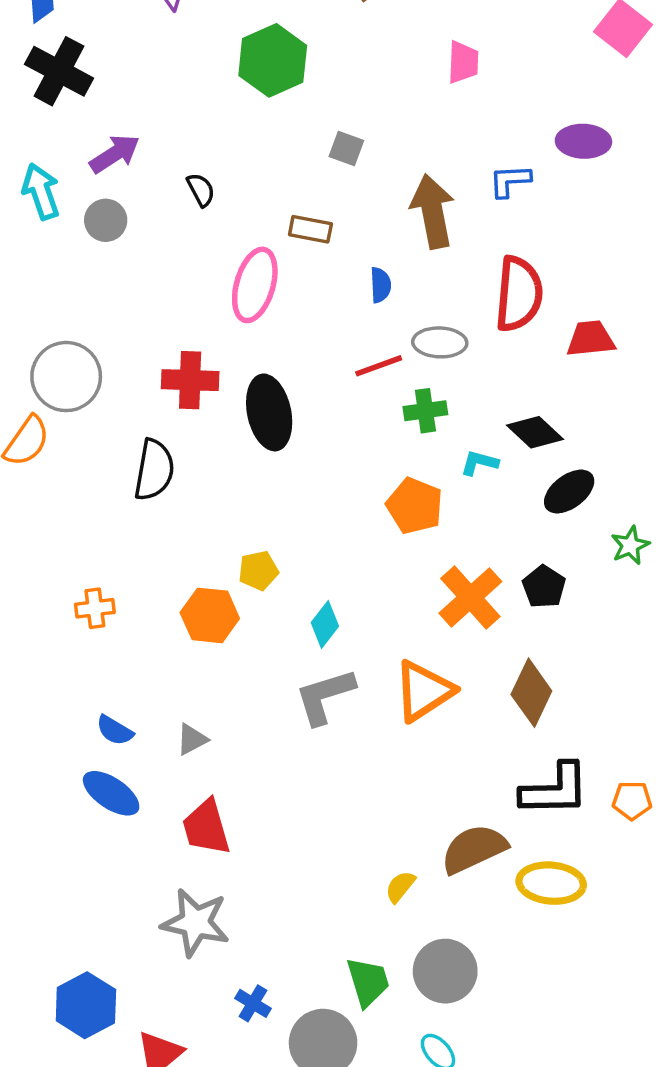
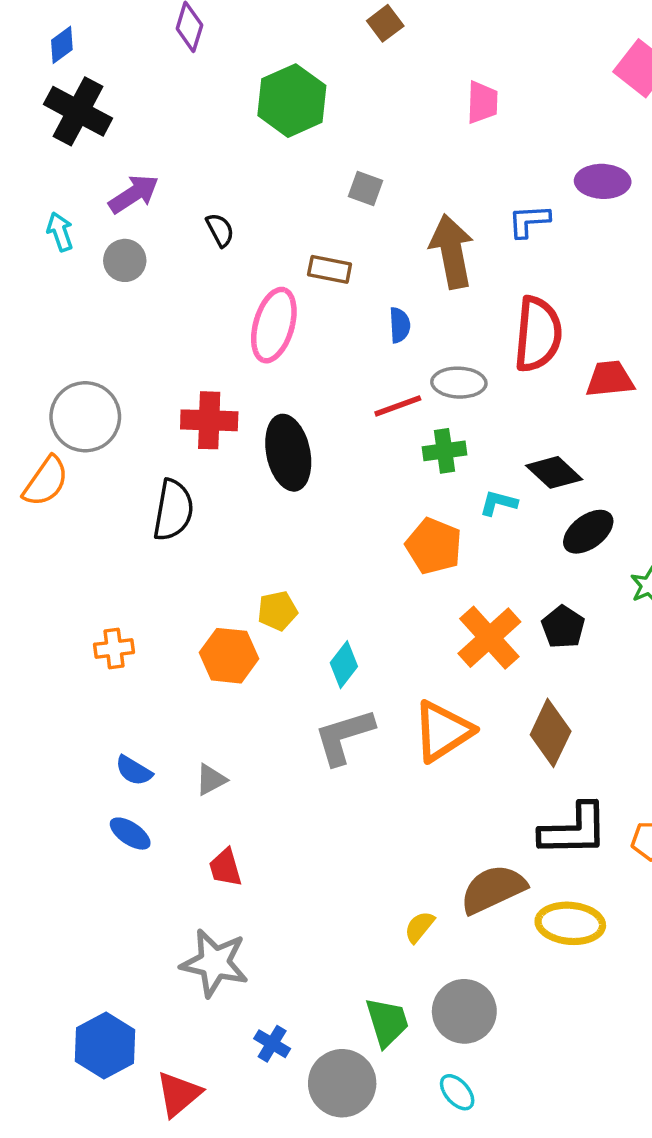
cyan arrow: (41, 192) -> (60, 232), size x0.7
blue ellipse: (111, 793) -> (130, 834), size x0.7
red trapezoid: (206, 827) -> (225, 868), size x0.7

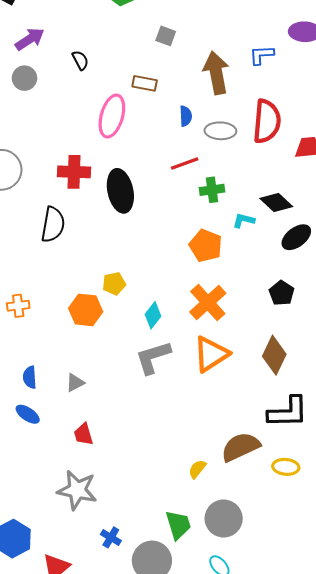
gray ellipse: (459, 383) -> (220, 131), moved
orange cross: (489, 638) -> (208, 303), moved
blue semicircle: (134, 771) -> (30, 377), turned 55
yellow ellipse: (570, 923) -> (286, 467), size x0.7

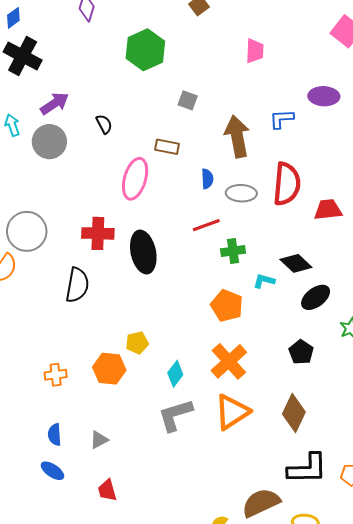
gray circle: (24, 78) -> (49, 142), size x1.4
orange cross: (18, 306) -> (56, 375), moved

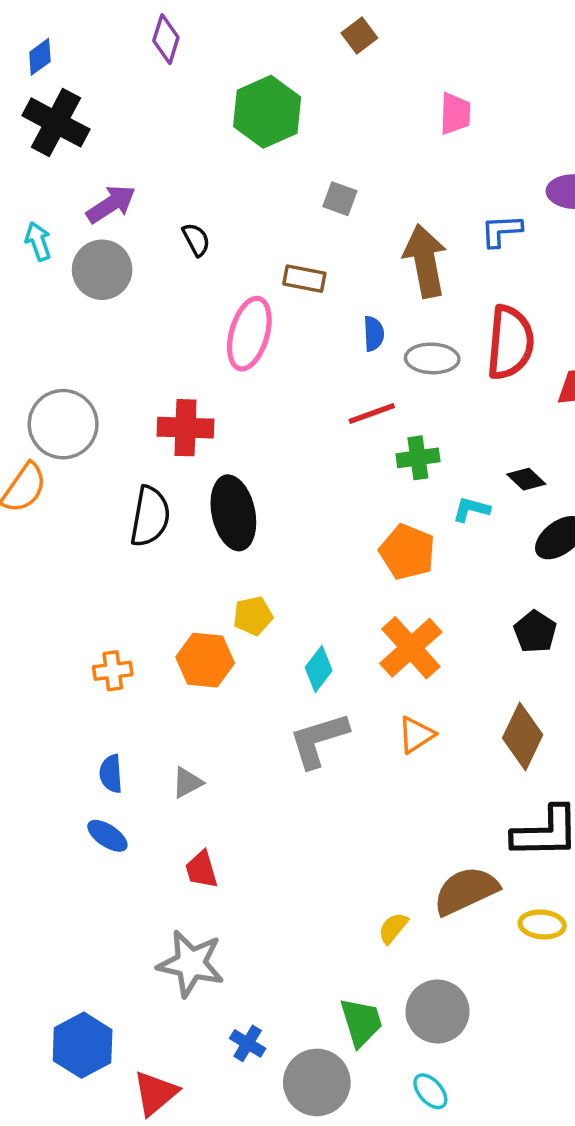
black ellipse: (143, 252) -> (233, 513), moved
black diamond: (296, 263) -> (526, 479), size x0.7
orange triangle: (232, 412) -> (416, 735), size x0.6

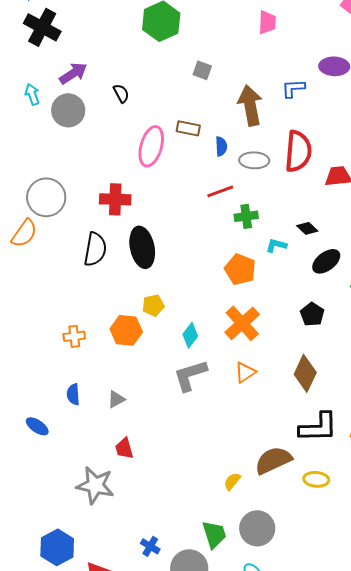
brown rectangle: (304, 279) -> (188, 128), moved
blue ellipse: (107, 836) -> (37, 426), moved
gray star: (191, 964) -> (95, 485), moved

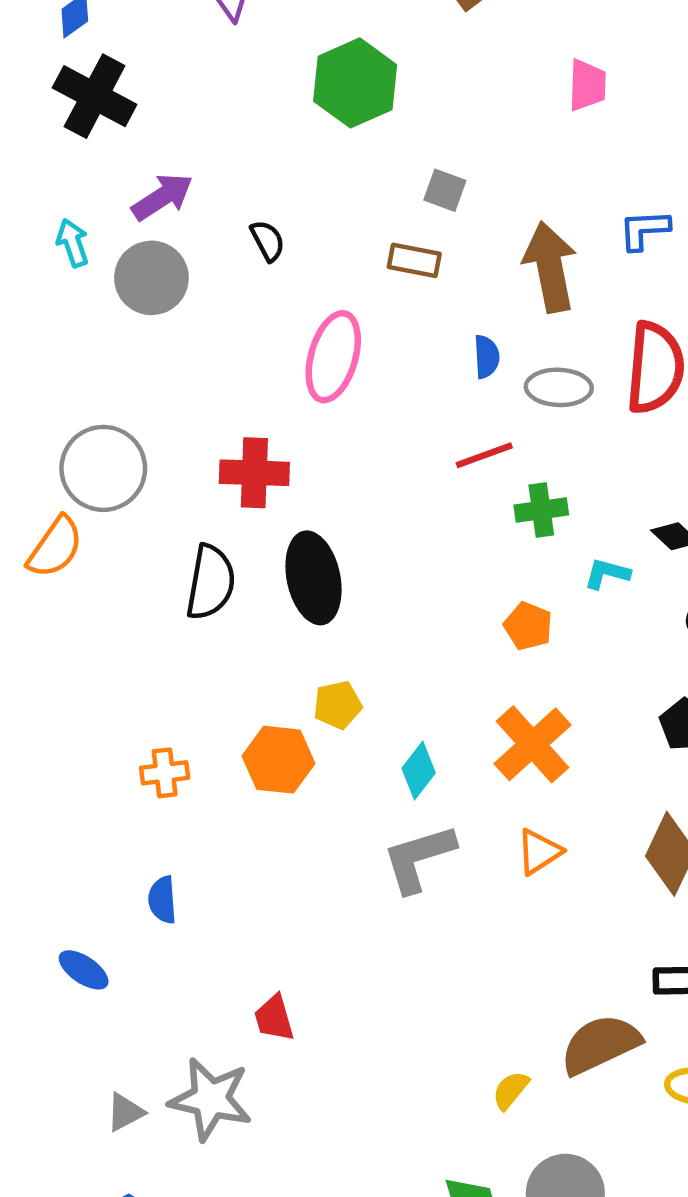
brown rectangle: (188, 128) -> (414, 260), moved
orange pentagon: (240, 269) -> (528, 626), size x0.7
gray triangle: (116, 399) -> (125, 1112), moved

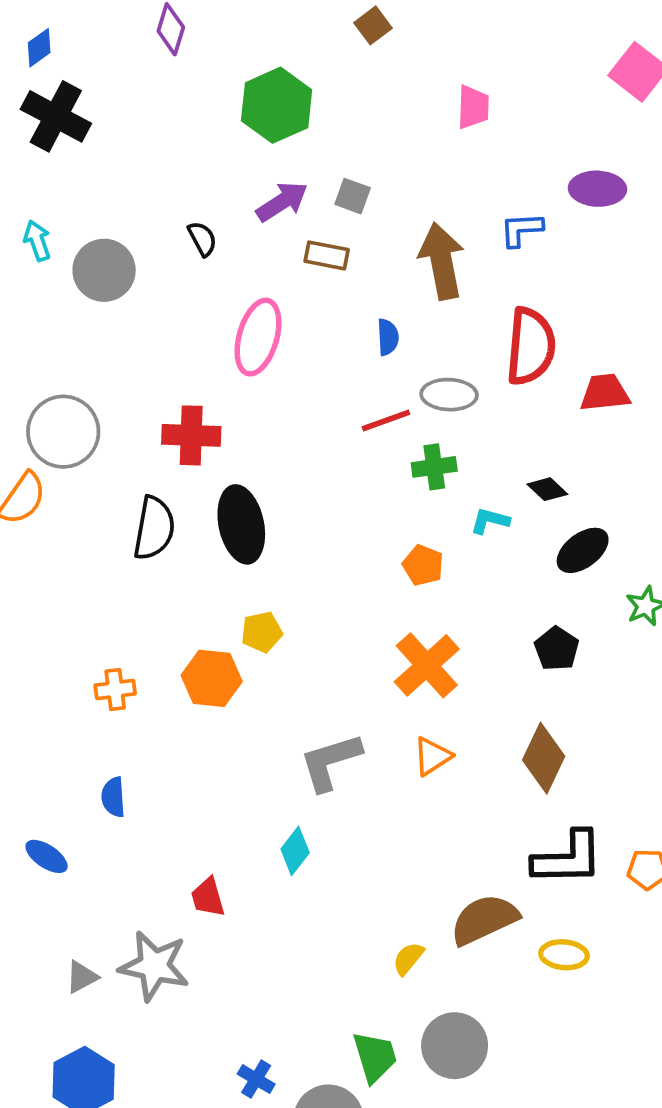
purple arrow: (162, 197) -> (282, 202), moved
gray ellipse: (559, 387) -> (449, 395), moved
cyan diamond: (419, 771) -> (295, 851), moved

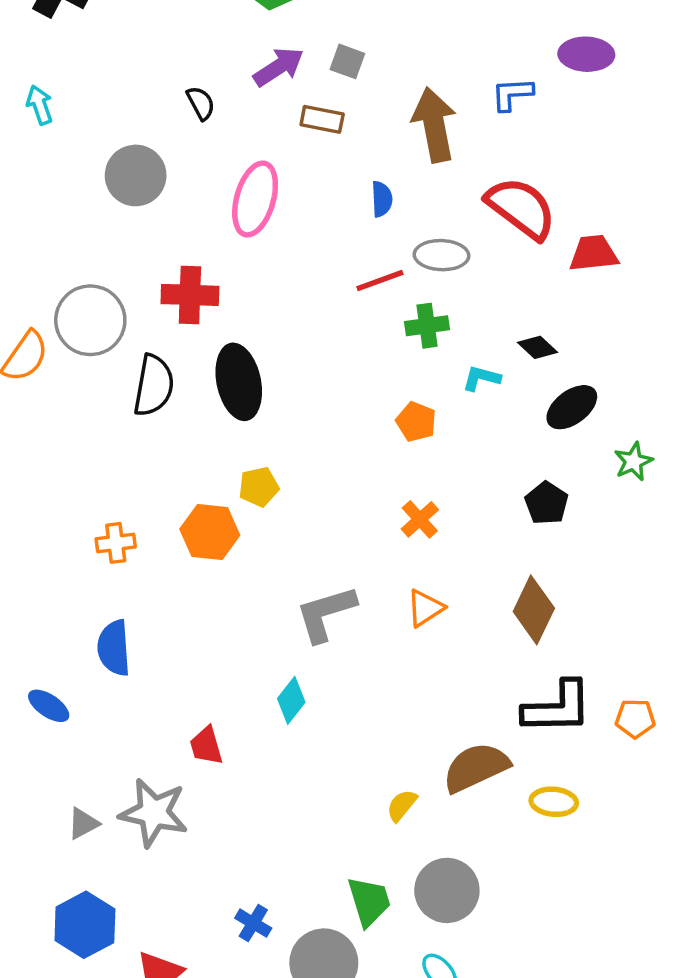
gray circle: (104, 270) -> (136, 175), moved
red semicircle: (531, 346) -> (521, 208), turned -58
gray circle: (63, 432) -> (90, 320), moved
orange cross: (427, 665) -> (420, 519), size x0.6
blue semicircle: (113, 797) -> (114, 648), size x1.4

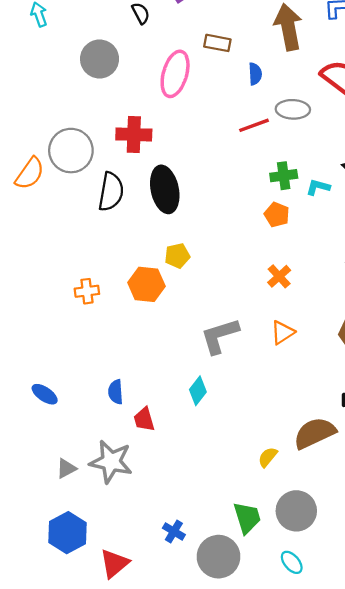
brown rectangle: (322, 119) -> (217, 43), moved
green cross: (427, 326) -> (284, 176), moved
blue semicircle: (114, 648) -> (116, 392), moved, size x0.7

